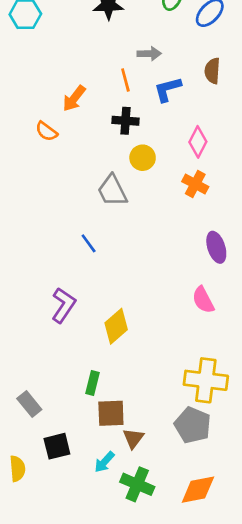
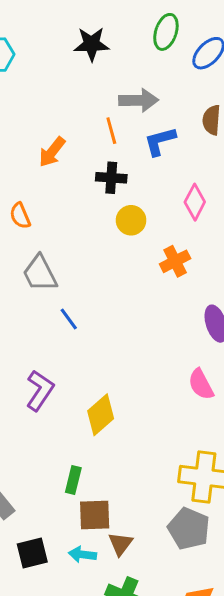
gray arrow: (149, 54) -> (139, 100), size x1.4
orange semicircle: (46, 131) -> (20, 216), moved, turned 30
orange cross: (195, 184) -> (175, 261), moved, turned 35
gray trapezoid: (112, 191) -> (40, 273), moved
cyan arrow: (104, 462) -> (82, 554), moved, turned 55

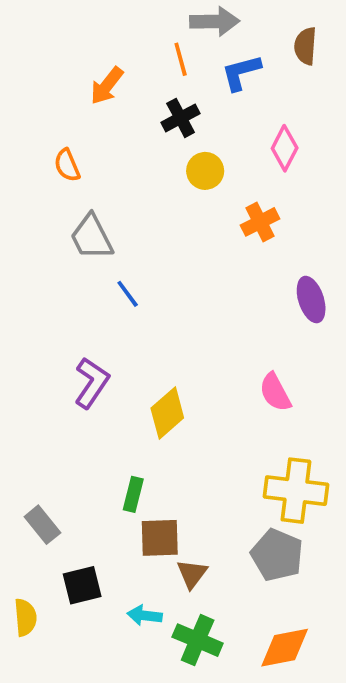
black cross: (111, 178) -> (181, 118), turned -32
pink semicircle: (201, 384) -> (275, 392), moved
cyan arrow: (82, 554) -> (145, 615), moved

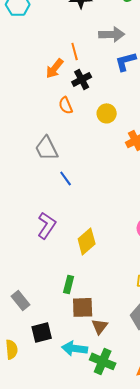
orange line: (181, 59) -> (75, 51), moved
black cross: (181, 118) -> (82, 79), moved
orange semicircle: (67, 165) -> (66, 105), moved
cyan arrow: (145, 615) -> (75, 348), size x1.4

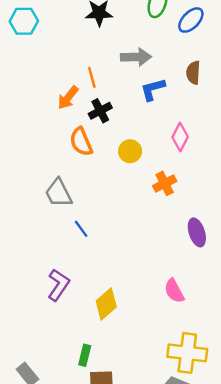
orange semicircle: (66, 105) -> (81, 142), size x1.4

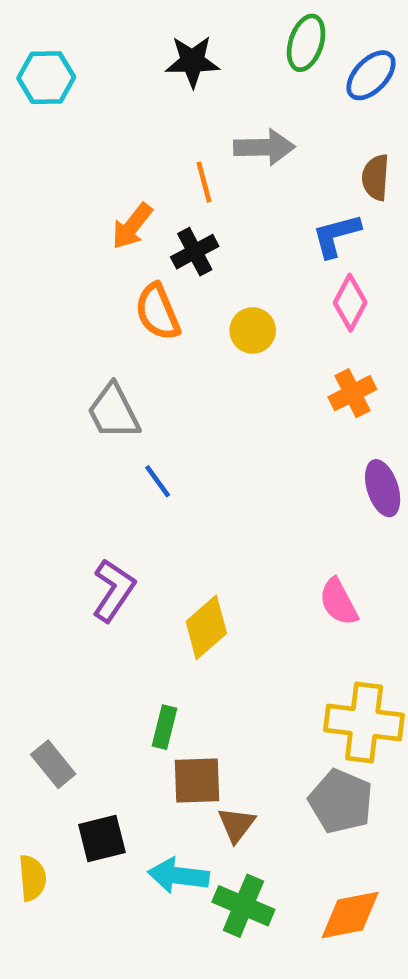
orange line: (92, 77) -> (204, 182), moved
blue L-shape: (153, 89) -> (336, 235), moved
orange cross: (165, 183) -> (352, 393), moved

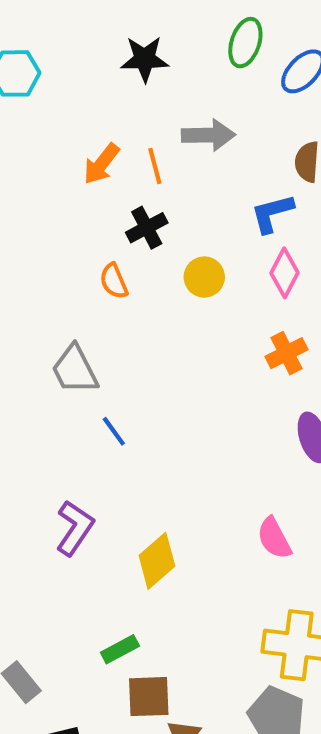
orange arrow: (132, 226) -> (101, 164), moved
orange semicircle: (158, 312) -> (114, 281), size x0.7
yellow circle: (253, 330) -> (204, 277), moved
green rectangle: (165, 727) -> (120, 649), turned 48

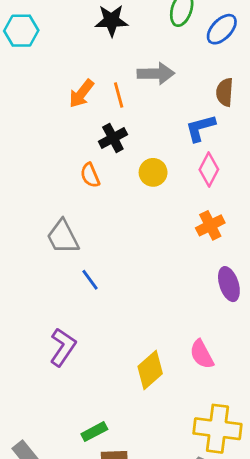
yellow diamond: (157, 561) -> (150, 370), moved

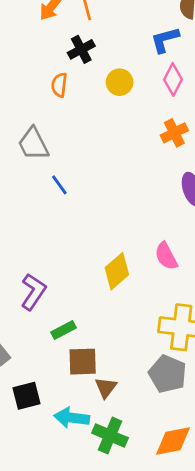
orange semicircle: (90, 175) -> (59, 85), turned 30
purple L-shape: (63, 347) -> (33, 292), moved

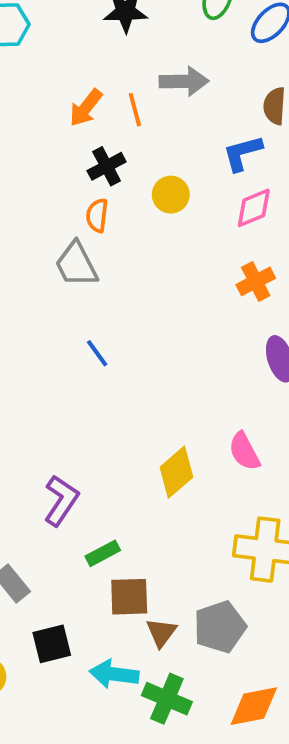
black cross: (81, 49) -> (107, 166), moved
pink diamond: (173, 79) -> (254, 208), turned 40
yellow circle: (120, 82) -> (171, 195), moved
gray trapezoid: (33, 144) -> (76, 264), moved
gray pentagon: (168, 374) -> (220, 627), moved, turned 30

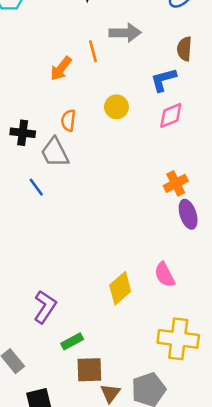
orange arrow: (86, 108) -> (61, 69), moved
black cross: (107, 166) -> (23, 133), moved, turned 35
orange cross: (256, 281) -> (176, 183), moved
blue line: (97, 353) -> (36, 187), moved

